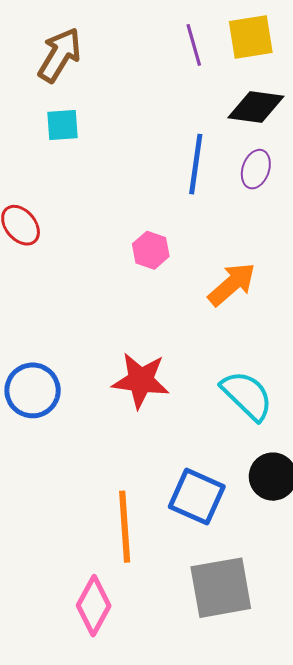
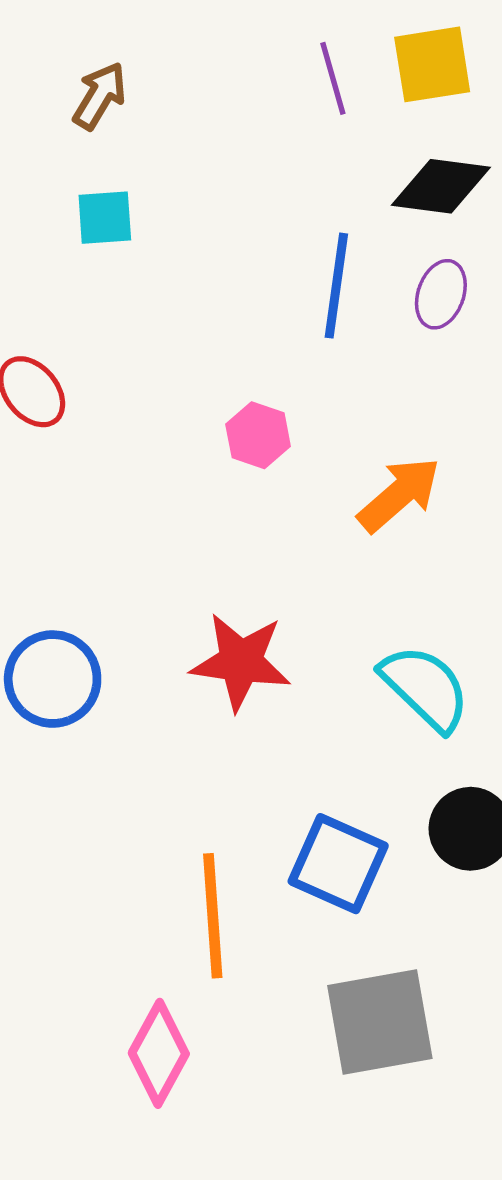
brown arrow: (60, 55) -> (100, 96), size x0.7

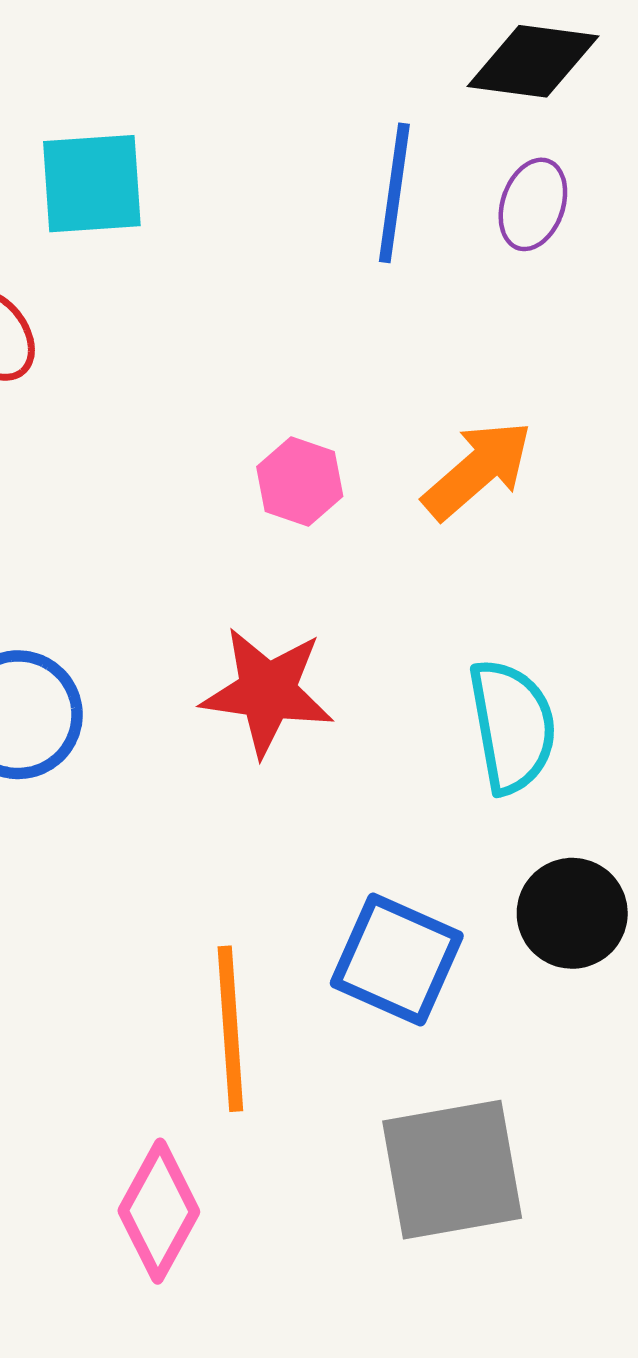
cyan square: (105, 218) -> (92, 184), moved, size x1.4
pink hexagon: (258, 435) -> (300, 481), moved
cyan semicircle: (425, 688) -> (512, 726), turned 36

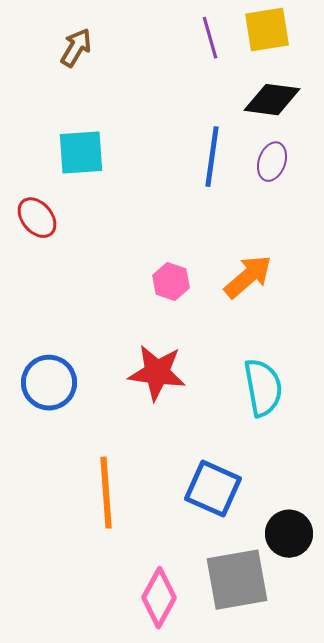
black circle: (572, 913) -> (289, 534), moved
orange line: (230, 1029) -> (106, 493), moved
pink diamond: (159, 1211) -> (159, 598), moved

